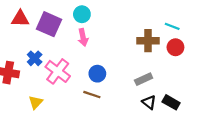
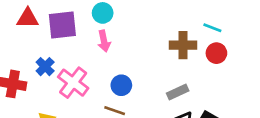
purple square: (49, 24) -> (62, 25), turned -30

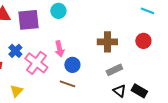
cyan line: (212, 28) -> (147, 11), moved
pink arrow: (104, 41) -> (59, 49), moved
brown cross: (183, 45) -> (107, 42), moved

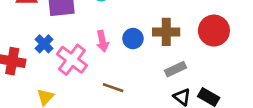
red circle: (143, 41) -> (214, 31), size x1.5
blue circle: (72, 65) -> (133, 39), moved

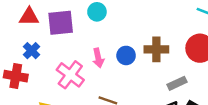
blue cross: (44, 44) -> (32, 51), moved
gray rectangle: (175, 69) -> (177, 83), moved

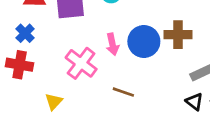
blue cross: (32, 51) -> (25, 33), moved
blue circle: (126, 55) -> (144, 41), size x1.5

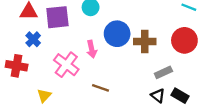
blue cross: (25, 33) -> (33, 39), moved
blue circle: (144, 41) -> (117, 34), moved

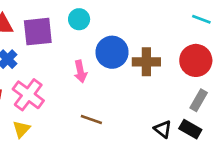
pink cross: (66, 65) -> (28, 95), moved
gray rectangle: (163, 72) -> (199, 100), moved, turned -35

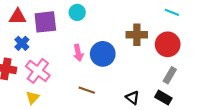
blue circle: (112, 52) -> (103, 54), moved
brown cross: (146, 62) -> (137, 35), moved
black triangle: (163, 129) -> (133, 98), moved

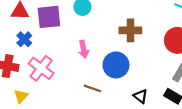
brown cross: (137, 35) -> (130, 30), moved
blue circle: (103, 54) -> (116, 65), moved
yellow triangle: (32, 98) -> (21, 96), moved

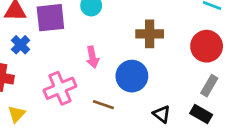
pink cross: (41, 68) -> (60, 88), moved, turned 30

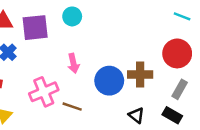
brown cross: (150, 34) -> (140, 74), moved
brown line: (103, 105) -> (72, 107), moved

